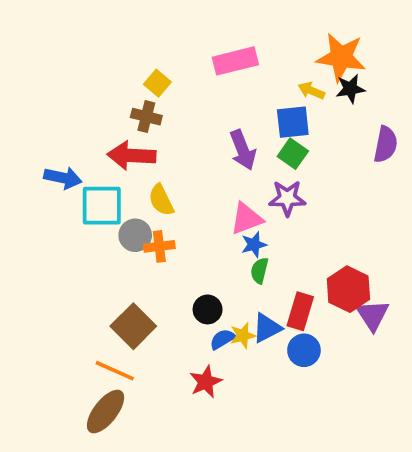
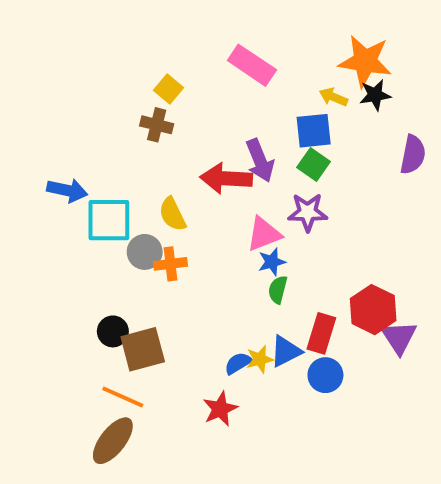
pink rectangle: (235, 61) -> (252, 65), turned 48
red arrow: (131, 156) -> (226, 178), moved
black circle: (208, 309) -> (113, 331), moved
brown square: (133, 326) -> (143, 349), turned 30

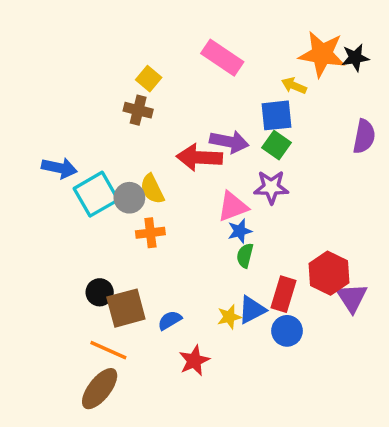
black star: (375, 95) -> (355, 58), moved
purple arrow: (260, 161) -> (229, 142), turned -57
cyan square: (109, 220) -> (96, 194), turned -30
gray circle: (145, 252) -> (129, 198), moved
blue semicircle: (238, 363) -> (170, 320), moved

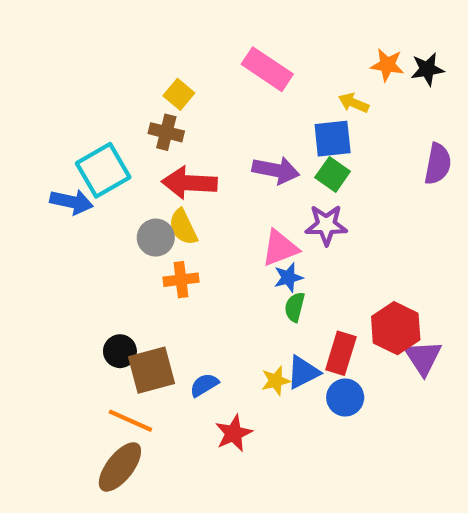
orange star: (322, 54) -> (387, 65), size x0.6
red arrow: (199, 157) -> (189, 183), moved
cyan square: (96, 194) -> (103, 170), moved

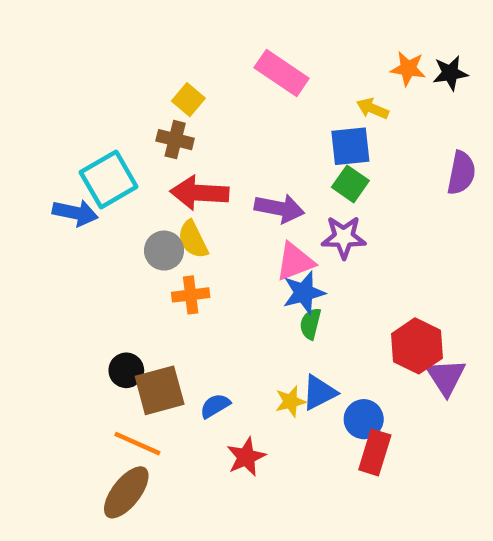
purple arrow: (276, 170) -> (279, 208), moved
blue star: (288, 278) -> (304, 293), size x1.4
red rectangle: (341, 353) -> (375, 452), moved

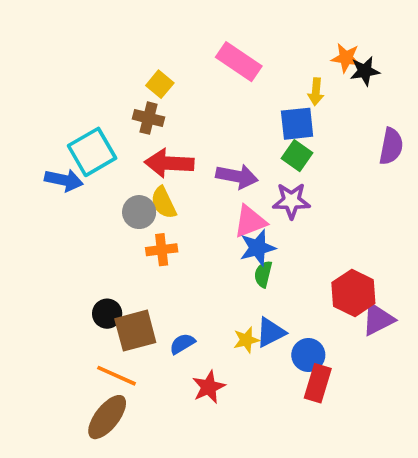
black star: (450, 73) -> (365, 71), moved
yellow arrow: (373, 109) -> (316, 92), turned -108
purple triangle: (446, 377) -> (378, 319), turned 36

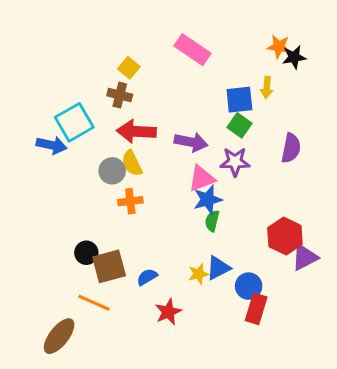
yellow arrow: (316, 92) -> (267, 87), moved
purple semicircle: (391, 146) -> (291, 148), moved
brown ellipse: (107, 417) -> (59, 336), moved

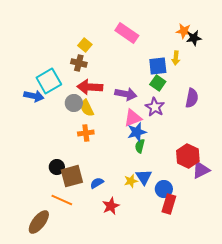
purple star: (235, 162) -> (155, 107), turned 30
gray circle: (112, 171) -> (74, 103), moved
blue triangle: (218, 268) -> (144, 177), turned -36

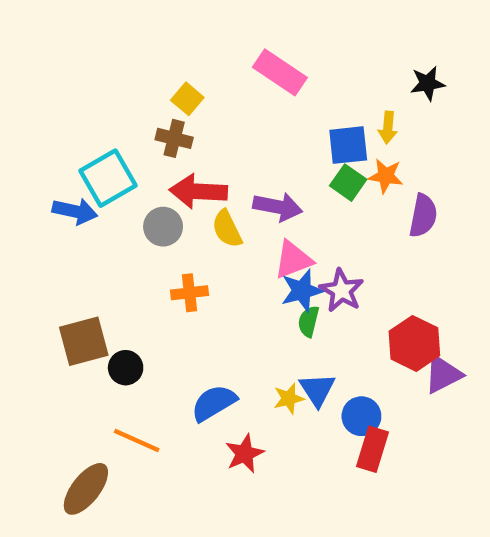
orange star: (184, 31) -> (386, 176), moved
purple star: (155, 107) -> (342, 291), moved
yellow semicircle: (87, 108) -> (227, 229), moved
brown square: (72, 176) -> (84, 341), moved
blue semicircle: (97, 183) -> (214, 403), size x1.5

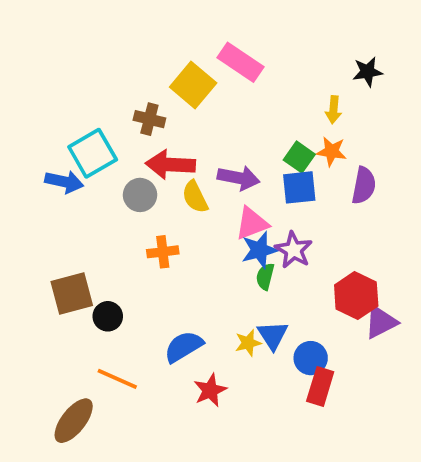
yellow square: (187, 99) -> (193, 85), moved, size x1.6
blue square: (348, 145) -> (299, 187), moved

